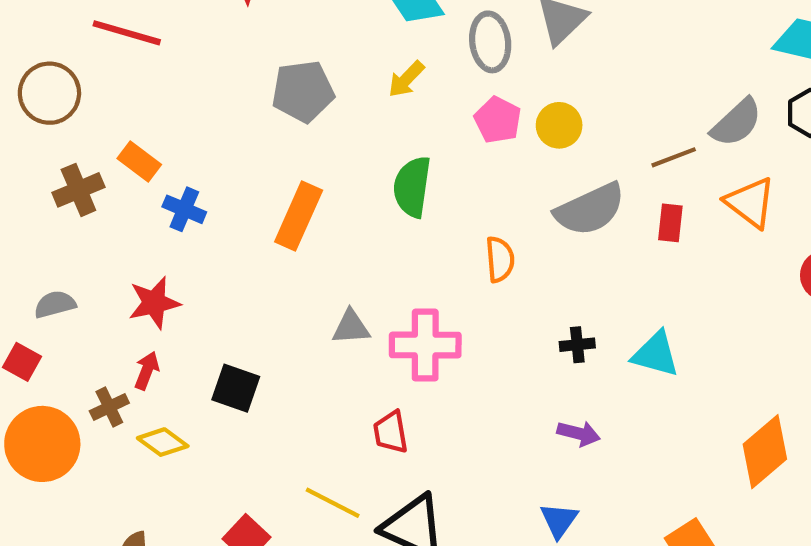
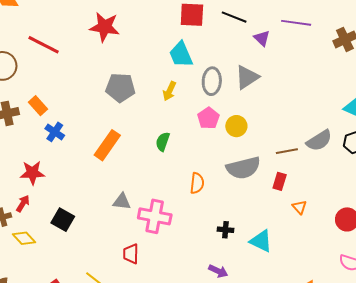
yellow arrow: (406, 79) -> (169, 91), turned -30
green semicircle: (412, 187) -> (163, 142), size x0.7
orange triangle: (750, 203) -> (299, 207), moved, size x0.6

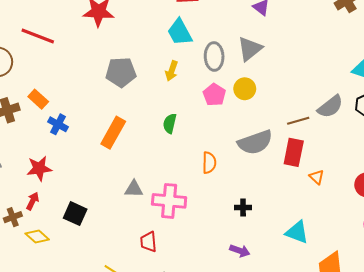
yellow circle: (236, 126) -> (245, 89), moved
red rectangle: (280, 181) -> (294, 152), size x1.5
cyan triangle: (261, 241) -> (297, 232), moved

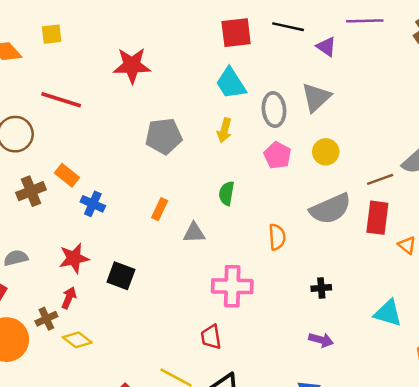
yellow circle: (245, 89) -> (326, 152), moved
orange rectangle: (113, 133) -> (160, 209), size x0.6
gray triangle: (134, 189) -> (194, 233), moved
black square: (75, 214) -> (121, 276), moved

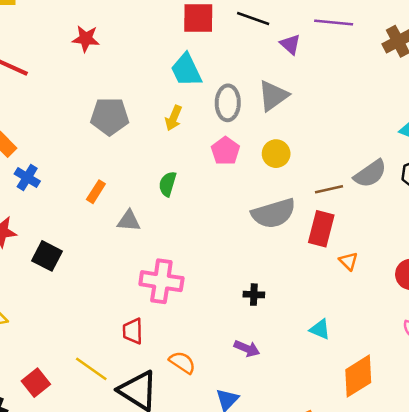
red star: (132, 65) -> (86, 39), size x0.7
orange semicircle: (277, 237) -> (182, 362), moved, turned -60
cyan triangle: (388, 313) -> (320, 329), size x0.7

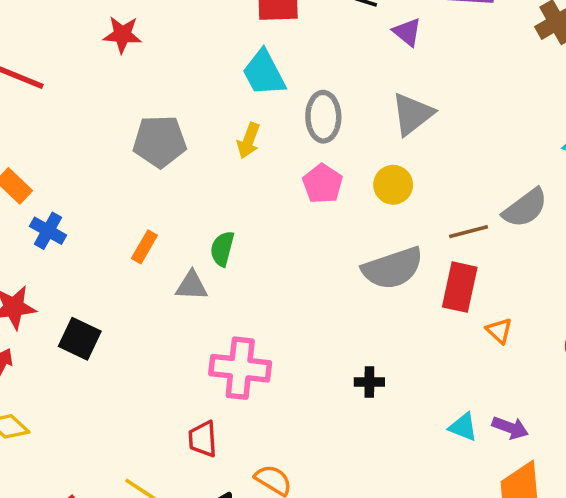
gray triangle: (273, 96) -> (412, 114), moved
green semicircle: (168, 184) -> (222, 249), moved
purple arrow: (247, 349) -> (510, 428), moved

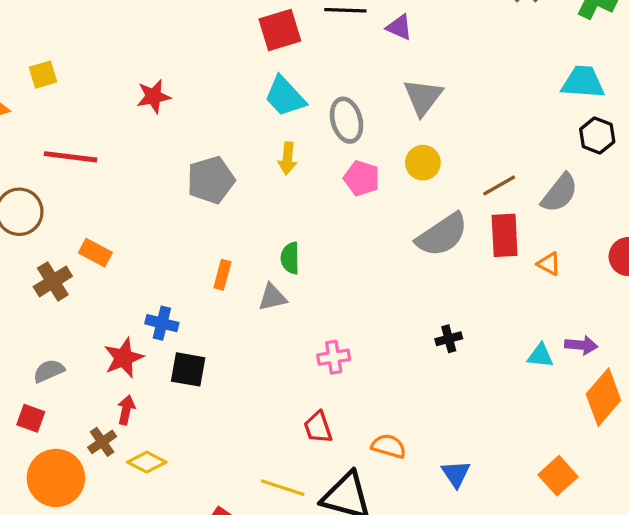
gray semicircle: (525, 208) -> (560, 193), moved
blue cross: (48, 231) -> (162, 323), moved
pink cross: (240, 368) -> (334, 357), size x0.6

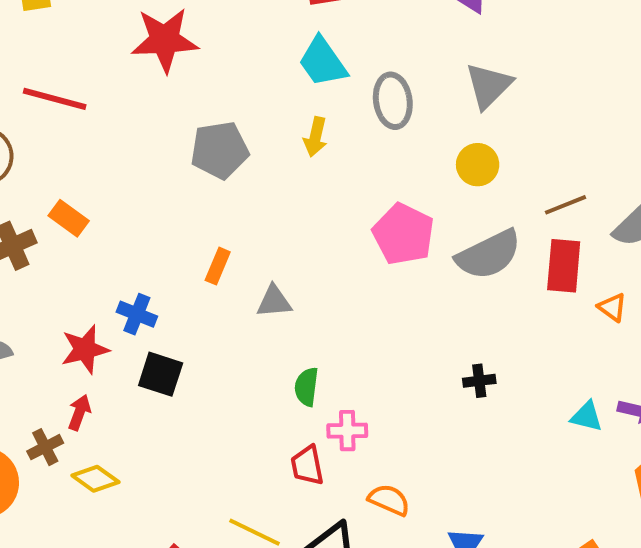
red star: (154, 96) -> (165, 40), size x1.6
pink pentagon: (362, 178) -> (403, 234), moved, size x1.4
green semicircle: (290, 258) -> (306, 387), moved
pink cross: (334, 357) -> (347, 431), moved

